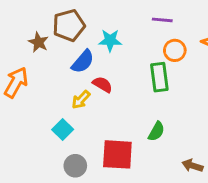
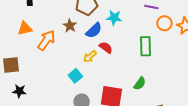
brown star: (38, 42) -> (70, 26), moved
orange circle: (175, 50) -> (164, 23), moved

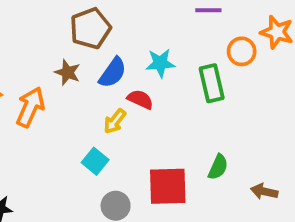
cyan star: (114, 18) -> (160, 63), moved
orange circle: (164, 23) -> (242, 51), moved
green semicircle: (140, 83) -> (218, 167), moved

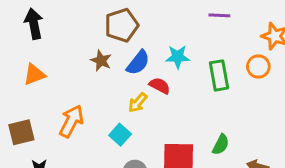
orange circle: (242, 51) -> (258, 66), moved
orange arrow: (30, 107) -> (71, 121), moved

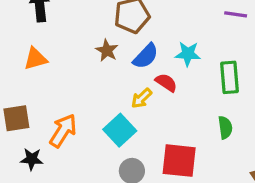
orange arrow: (71, 121) -> (63, 131), moved
cyan square: (120, 135) -> (120, 130), size x1.4
green semicircle: (221, 145) -> (225, 128), moved, turned -40

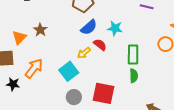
brown star: (107, 50) -> (40, 30), moved
orange triangle: (35, 59) -> (19, 38), moved, turned -35
green rectangle: (229, 77) -> (133, 55), moved

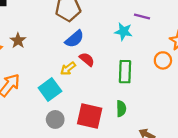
cyan star: (115, 28) -> (124, 32), moved
green semicircle: (134, 76) -> (121, 109), moved

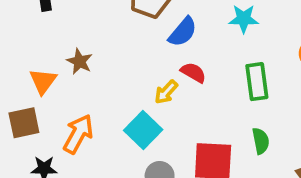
blue semicircle: (74, 39) -> (183, 32), moved

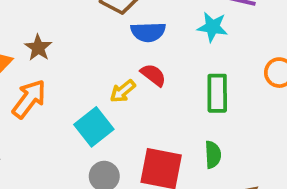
blue semicircle: (183, 32) -> (148, 32), turned 40
orange arrow: (78, 134) -> (29, 99), moved

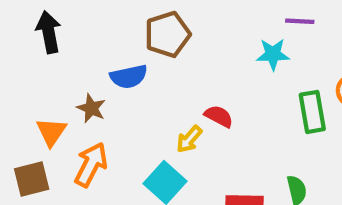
blue semicircle: (148, 32) -> (129, 77), moved
green rectangle: (217, 93) -> (312, 112), moved

